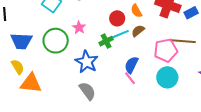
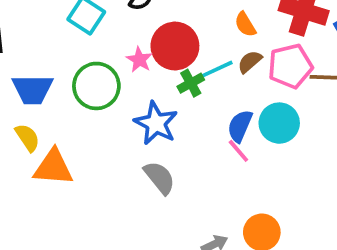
red circle: (117, 18) -> (175, 46), moved, size x1.6
pink pentagon: (166, 50) -> (290, 66), moved
cyan circle: (167, 77) -> (279, 123), moved

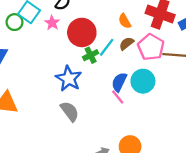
pink star: (139, 60) -> (52, 23), moved
pink pentagon: (290, 66) -> (151, 47), turned -30
cyan line: (217, 69) -> (107, 47), turned -30
green circle: (96, 86) -> (15, 22), moved, size x0.6

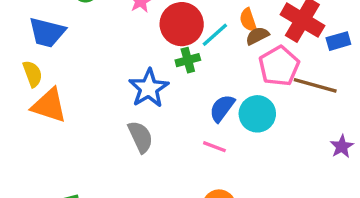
brown semicircle: (127, 44) -> (257, 36), moved
cyan line: (107, 47) -> (215, 35), moved
pink line: (118, 97) -> (214, 147), moved, turned -42

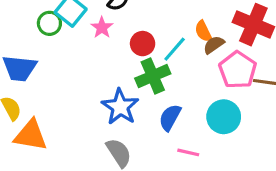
red circle: (182, 24) -> (143, 44), size x0.6
green cross: (188, 60) -> (153, 76), size x1.5
blue semicircle: (222, 108) -> (170, 117), moved

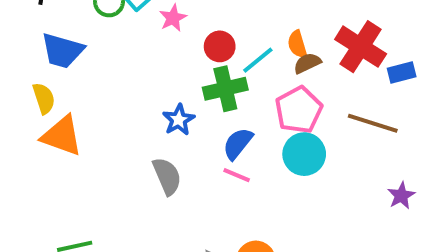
pink pentagon: (238, 70) -> (299, 110), moved
blue star: (120, 107) -> (179, 120), size x0.7
pink line: (188, 152) -> (237, 175), moved

